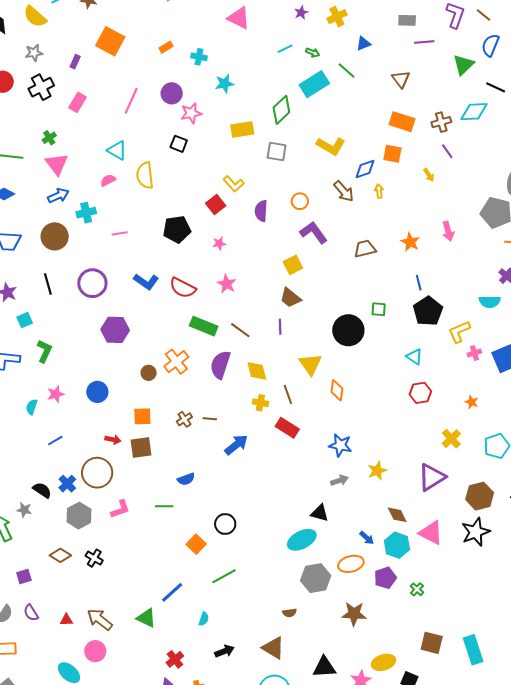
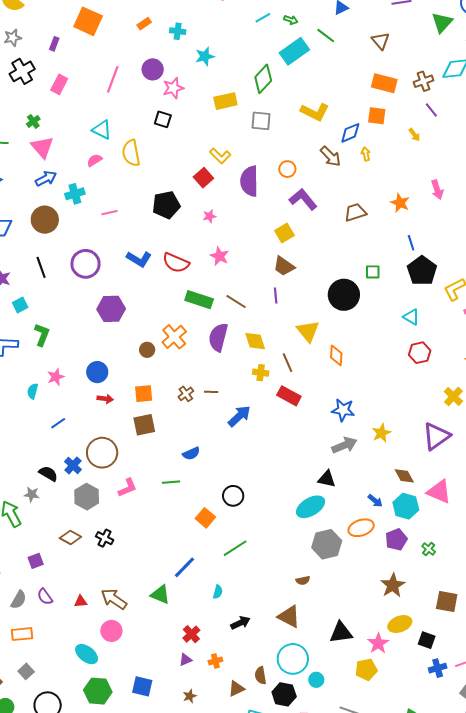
purple semicircle: (261, 211) -> (249, 181), size x1.4
red arrow: (113, 440) -> (105, 399), moved
gray arrow: (339, 480) -> (344, 445), size x1.4
brown star: (354, 614) -> (393, 585), moved, turned -30

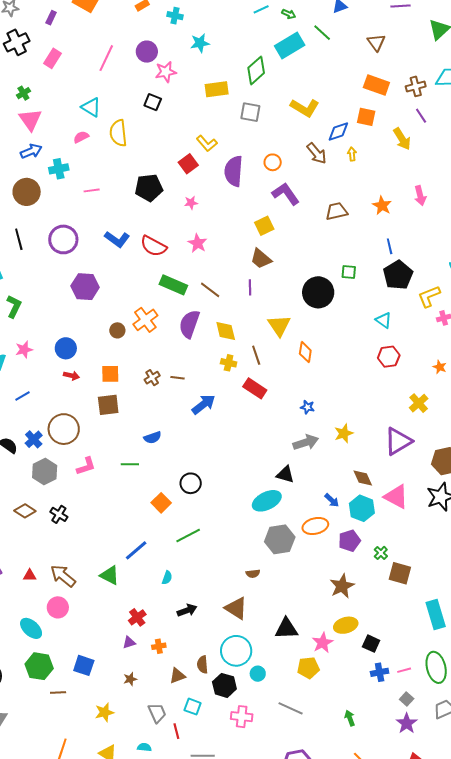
yellow arrow: (414, 135) -> (402, 139), size x1.6
blue star: (343, 410) -> (307, 407), size x0.6
brown square: (447, 602) -> (400, 573), moved

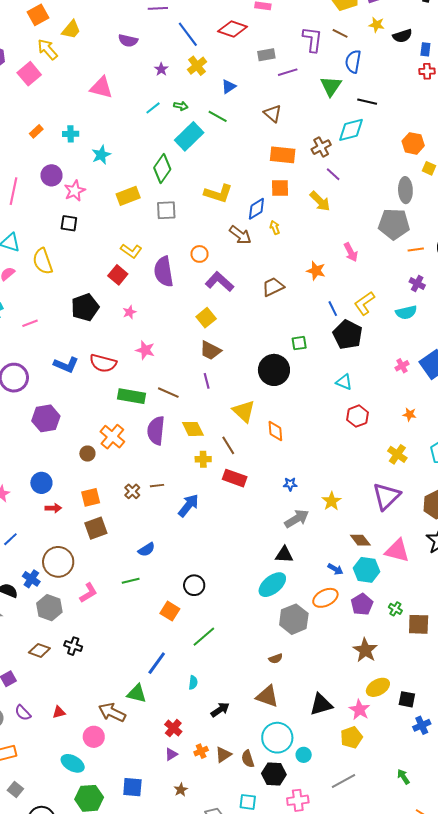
yellow L-shape: (429, 296) -> (364, 303), moved
brown arrow: (63, 576) -> (112, 712), moved
brown triangle: (177, 676) -> (223, 755), moved
gray line: (291, 708) -> (344, 781), turned -40

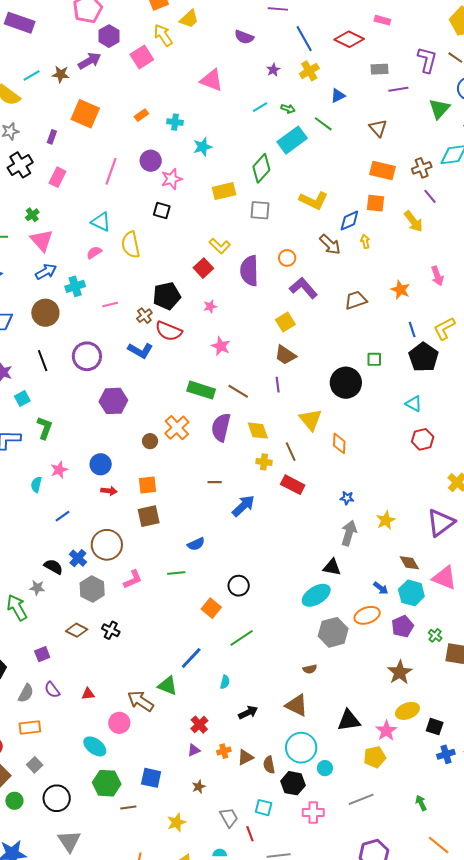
red semicircle: (103, 363) -> (169, 331), moved
brown cross: (132, 491) -> (144, 316), moved
gray arrow: (297, 519) -> (349, 533), turned -50

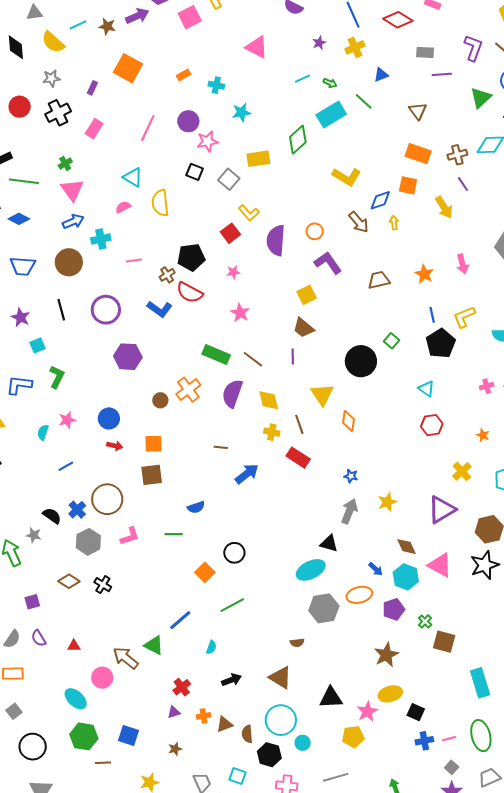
gray square: (260, 210) -> (229, 179), moved, turned 30
green square: (374, 359) -> (392, 341), turned 35

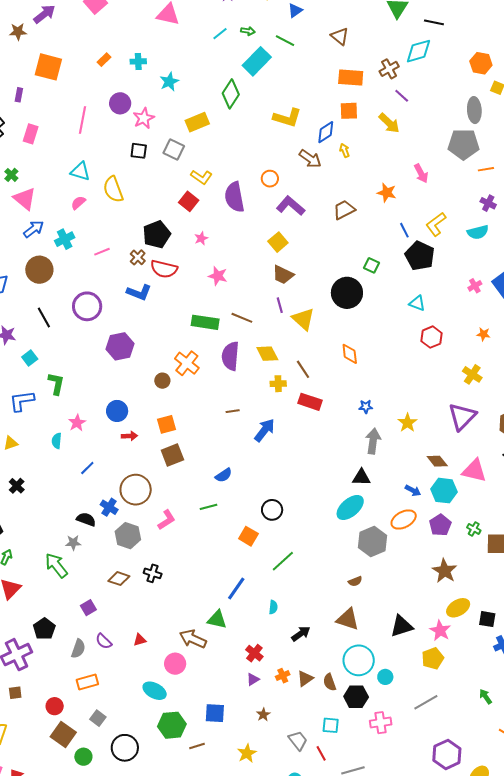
yellow triangle: (322, 395) -> (303, 319), moved

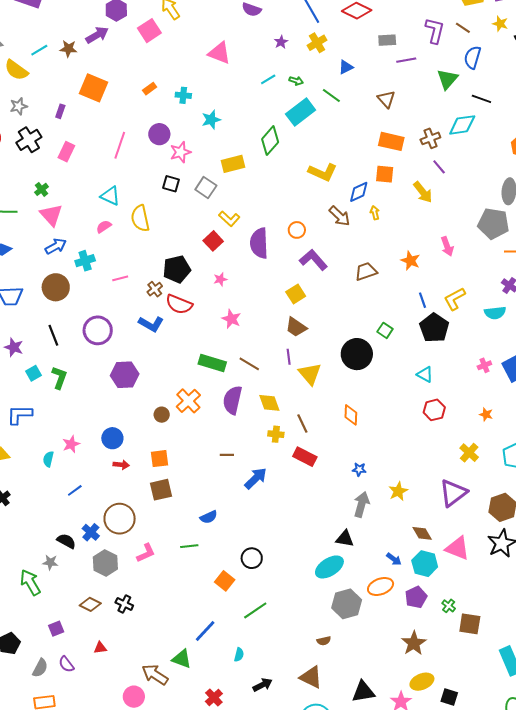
green L-shape: (56, 384) -> (59, 378), moved
red triangle: (140, 640) -> (100, 648), moved

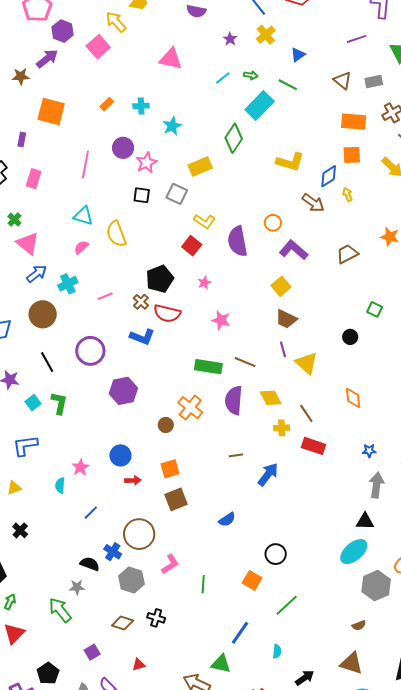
gray rectangle: (387, 40) -> (374, 81), moved
black circle: (357, 354) -> (350, 337), size x0.5
green line: (189, 546) -> (203, 584), moved, turned -72

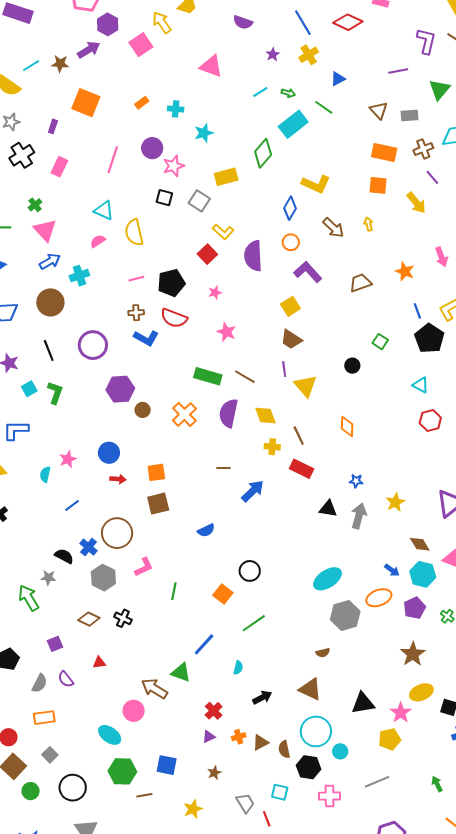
blue diamond: (329, 176) -> (290, 208), moved, turned -35
pink line: (105, 296) -> (136, 279), moved
brown cross: (141, 302) -> (136, 313), moved, turned 35
brown circle: (166, 425) -> (143, 410), moved
black triangle: (365, 521) -> (328, 509), moved

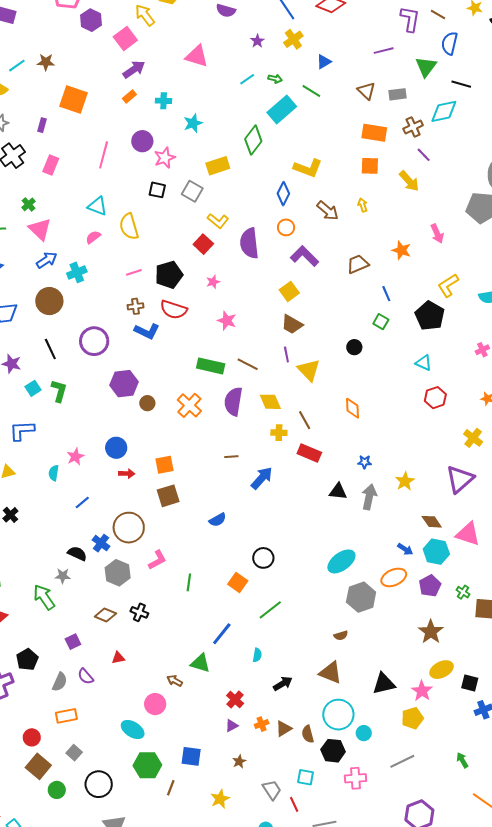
purple arrow: (89, 50) -> (134, 69), moved
blue line: (417, 311) -> (386, 294), moved
brown arrow: (154, 689) -> (175, 681), size x0.6
brown line: (144, 795) -> (171, 788), turned -56

